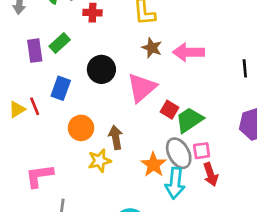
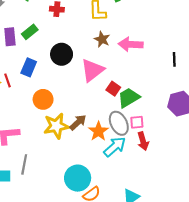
brown arrow: (116, 137) -> (78, 122), moved, turned 54
yellow star: (100, 161) -> (56, 126), size x1.4
cyan arrow: (175, 183) -> (115, 147), turned -140

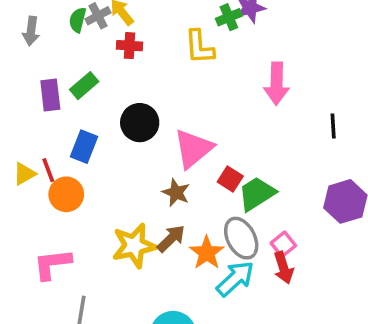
brown star: (102, 39) -> (176, 193), moved
pink arrow: (131, 44) -> (277, 83), moved, turned -90
orange circle: (43, 99) -> (66, 194), moved
pink square: (137, 122) -> (283, 244), moved, turned -32

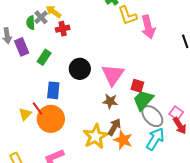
yellow L-shape: (199, 47) -> (128, 15), moved
purple rectangle: (50, 95) -> (22, 47), moved
orange circle: (66, 194) -> (51, 119), size x1.4
green trapezoid: (257, 194) -> (143, 100), moved
orange star: (207, 253) -> (123, 140), moved

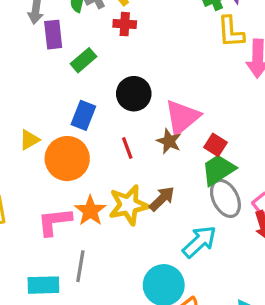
brown star: (110, 101) -> (169, 141), moved
red line: (37, 108) -> (127, 148), moved
cyan arrow: (155, 139) -> (199, 242), moved
orange star: (123, 140) -> (90, 211), moved

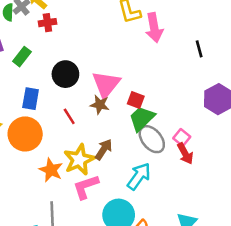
pink L-shape: (55, 222) -> (86, 187), moved

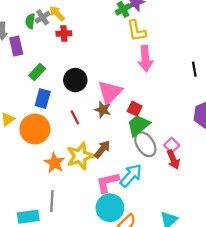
pink arrow: (154, 28) -> (145, 59), moved
green rectangle: (22, 57) -> (37, 72), moved
pink L-shape: (86, 187) -> (108, 182), moved

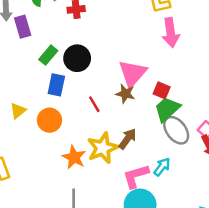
black circle: (75, 80) -> (77, 58), moved
orange circle: (35, 129) -> (49, 120), size x0.7
cyan arrow: (131, 176) -> (162, 167), size x0.7

